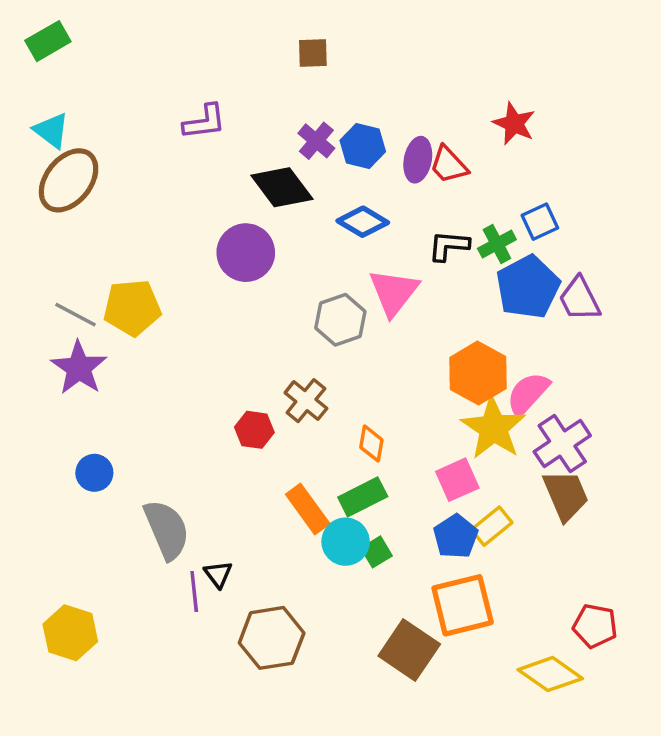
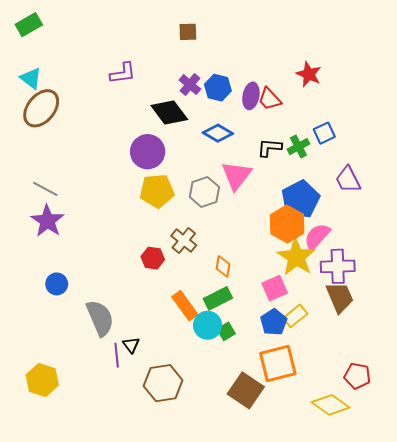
blue pentagon: (528, 287) -> (301, 199), moved
yellow pentagon: (132, 308) -> (157, 191), moved
purple cross: (562, 444) -> (338, 266), turned 32

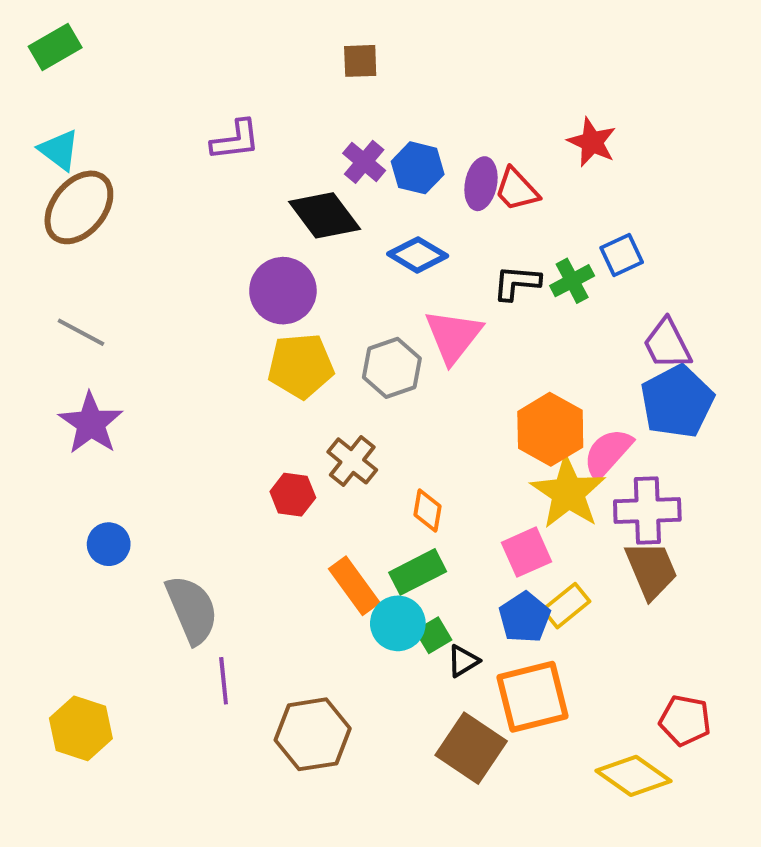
gray line: (45, 189) -> (81, 332), moved
blue pentagon: (301, 199) -> (677, 402), moved
black triangle: (131, 345) -> (463, 661), moved, turned 36

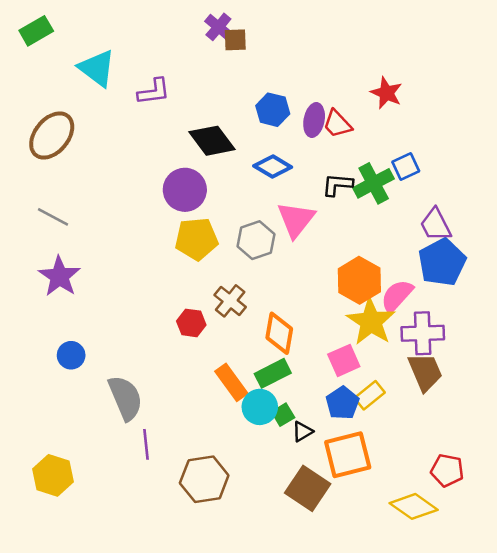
cyan triangle: (59, 150) -> (97, 68), moved, size x1.4
purple cross: (364, 162) -> (218, 27), moved
green cross: (572, 281) -> (374, 183), size x1.4
orange diamond: (428, 510) -> (279, 333), size x1.5

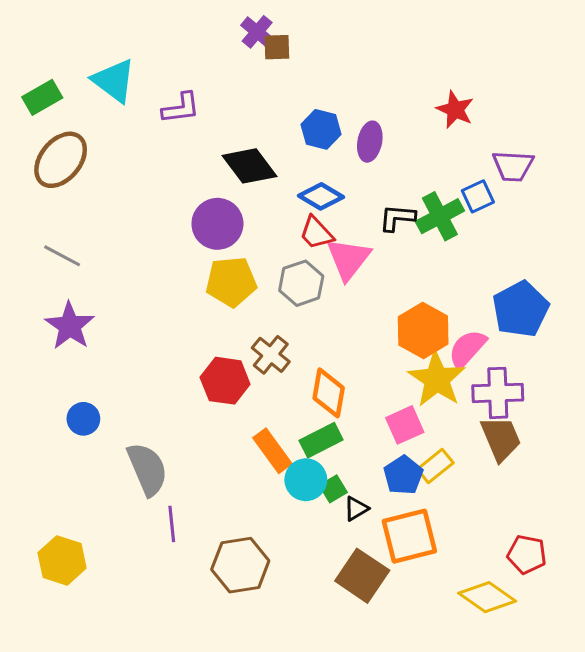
green rectangle: (36, 31) -> (42, 97), moved
red trapezoid: (337, 124) -> (316, 233), moved
purple trapezoid: (436, 225) -> (513, 166), moved, turned -60
red hexagon: (191, 323) -> (225, 381), size x1.4

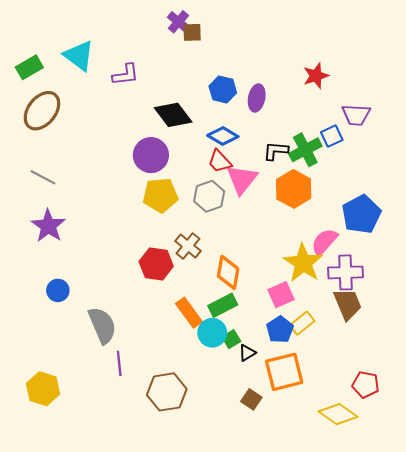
red star: (455, 110) -> (316, 76), turned 30
orange hexagon: (423, 330) -> (294, 189), moved
brown square: (362, 576) -> (251, 399), size x0.6

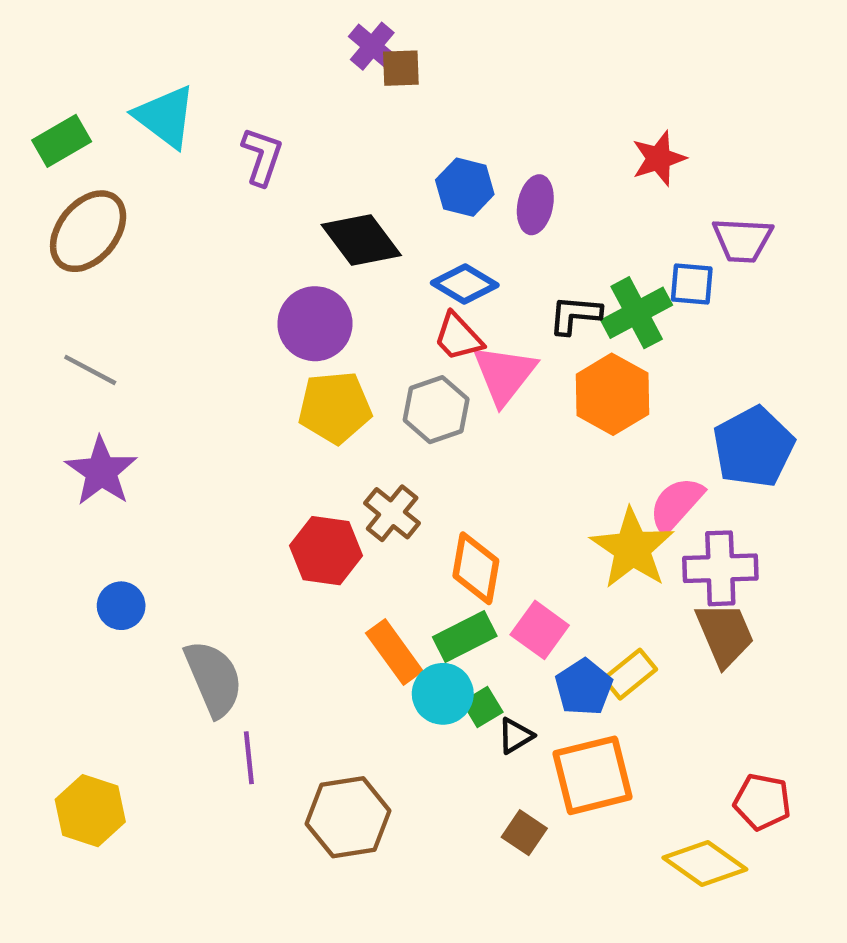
purple L-shape: (126, 75) -> (262, 156), turned -64
blue square: (332, 136) -> (692, 284), turned 30
pink square: (281, 295) -> (540, 630), moved, turned -30

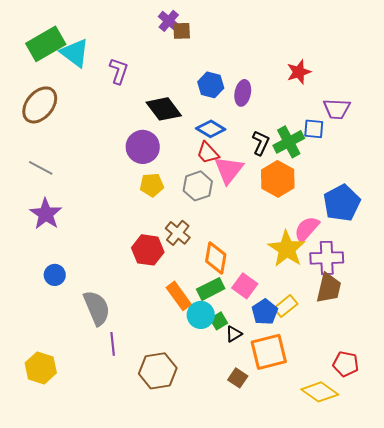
green rectangle: (62, 141) -> (46, 44), moved, size x1.5
black L-shape: (575, 315) -> (261, 143), turned 110
yellow pentagon: (335, 407) -> (152, 185), size x0.7
brown trapezoid: (725, 634) -> (329, 288), turned 36

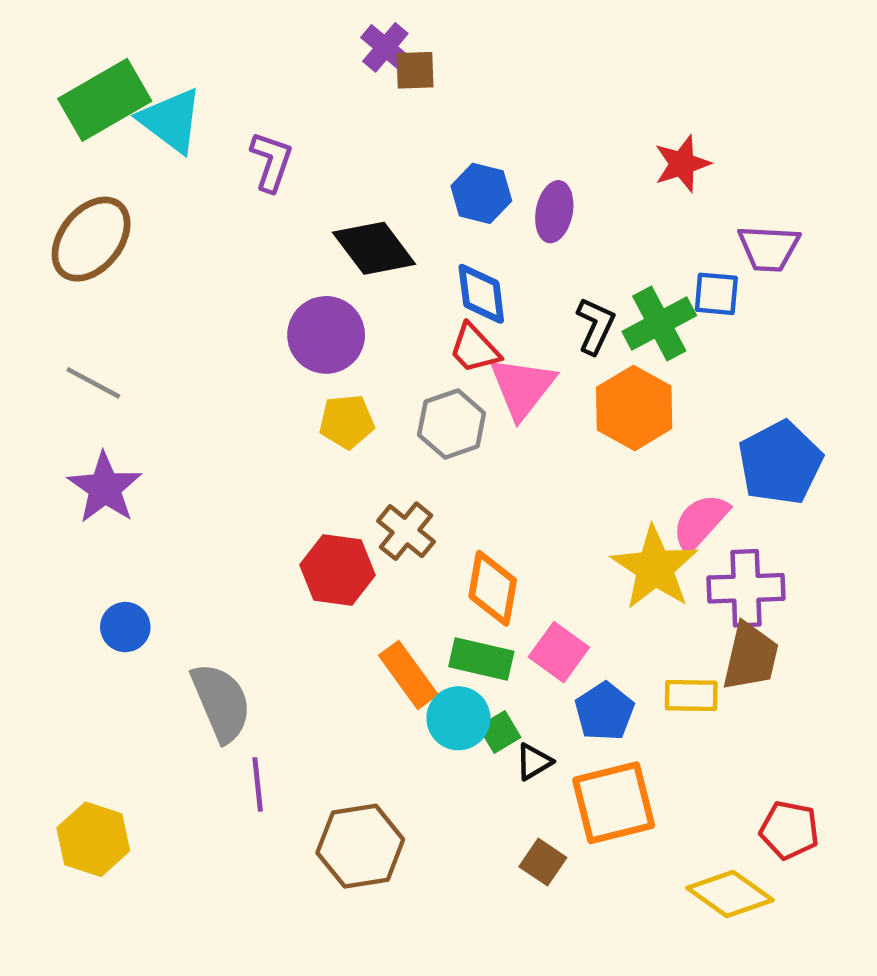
blue diamond: (211, 129) -> (481, 294), turned 52
green rectangle: (211, 289) -> (481, 659), turned 40
yellow rectangle: (286, 306) -> (691, 695), moved, turned 40

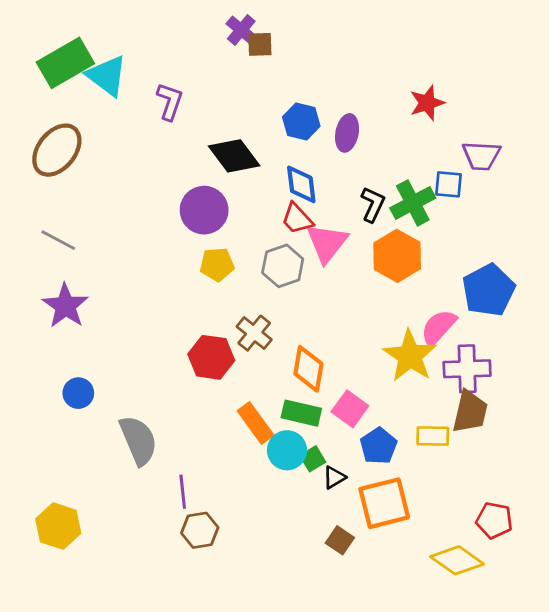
purple line: (258, 784) -> (183, 492), moved
brown hexagon: (360, 846) -> (200, 530), moved, size x0.7

